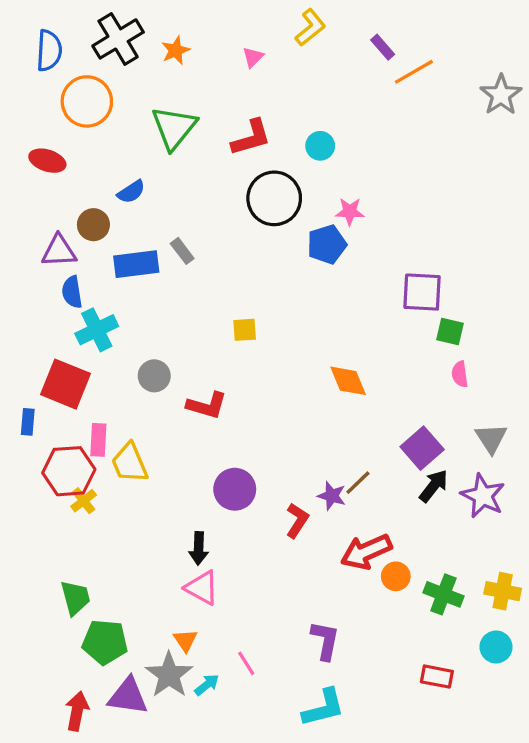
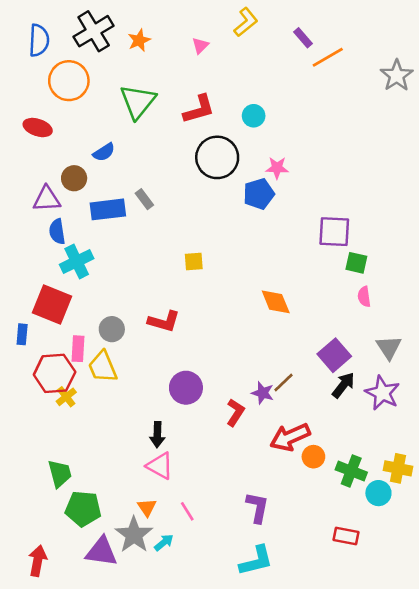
gray circle: (154, 376) -> (112, 329), moved
cyan circle: (496, 647) -> (378, 493), moved
pink line: (246, 663) -> (187, 511), moved
red arrow: (77, 711) -> (38, 561), moved

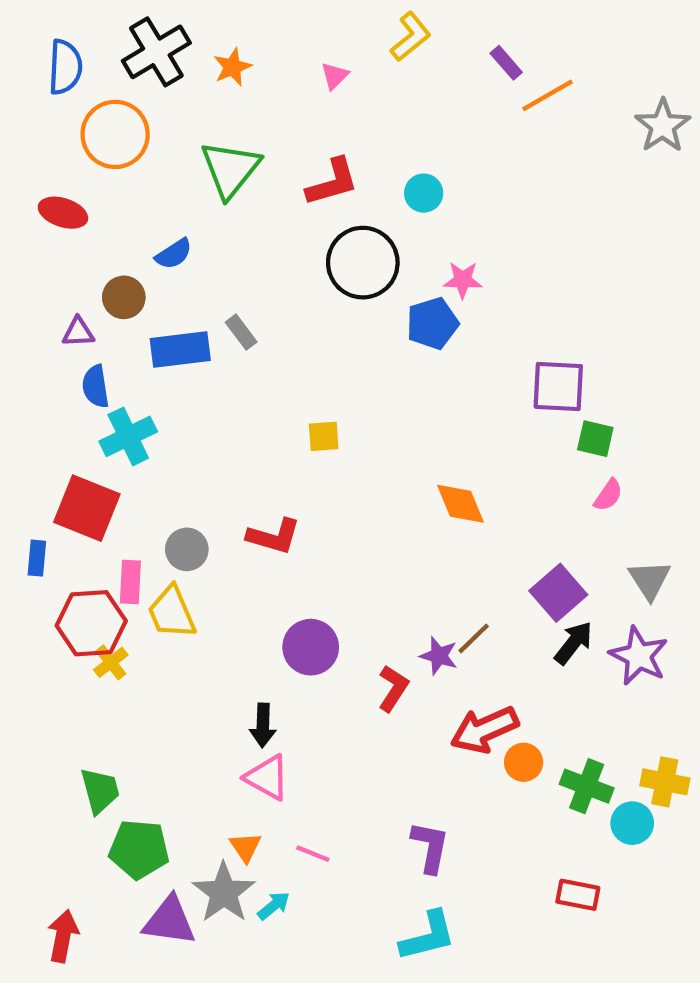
purple triangle: (47, 199) -> (78, 332), size x0.7
pink semicircle: (364, 297) -> (608, 495), turned -138
pink line: (187, 511) -> (313, 854), turned -36

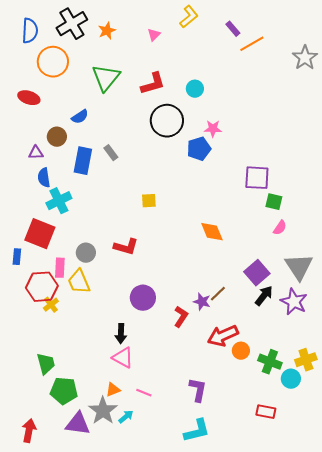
blue rectangle: (180, 349) -> (83, 161), turned -72
gray triangle: (650, 580) -> (299, 267), size x1.4
yellow cross: (665, 782) -> (306, 360), turned -30
orange triangle: (245, 847) -> (113, 390), turned 42

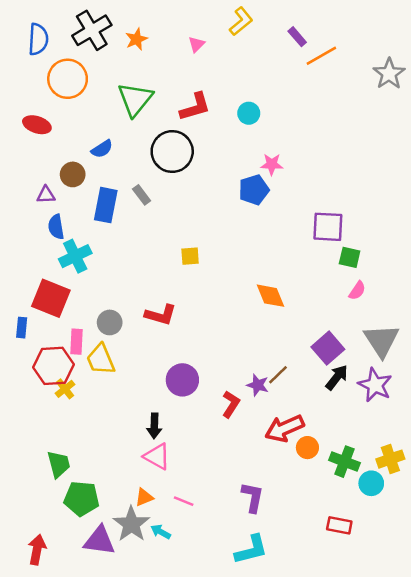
black circle: (167, 121) -> (172, 152), moved
cyan arrow: (126, 417) -> (161, 532), turned -112

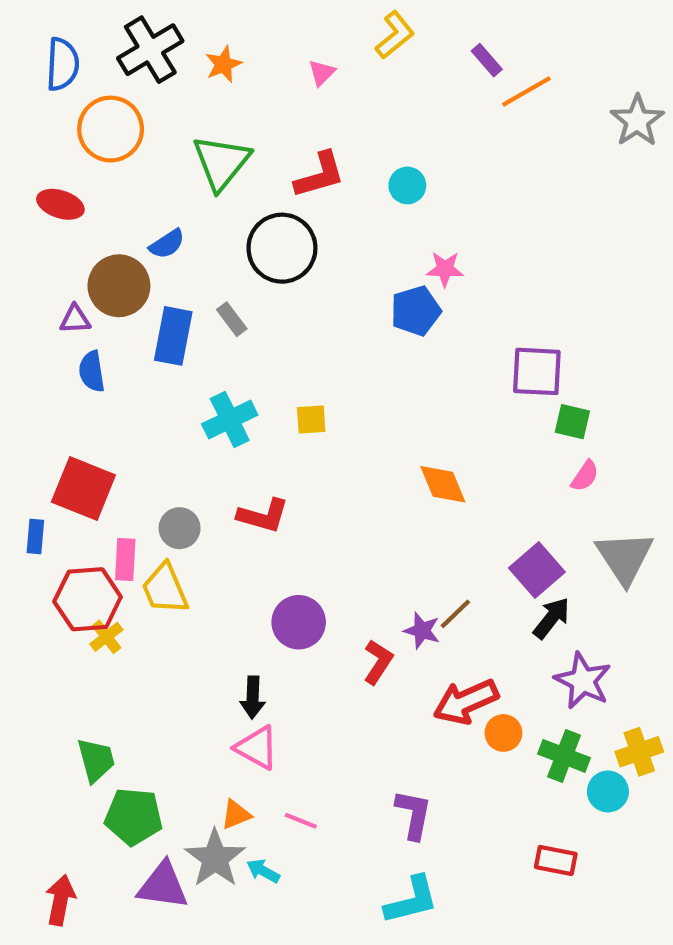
brown circle: (73, 174) -> (119, 286), size x1.5
cyan cross: (75, 256) -> (230, 420), moved
purple star: (375, 385) -> (583, 681), moved

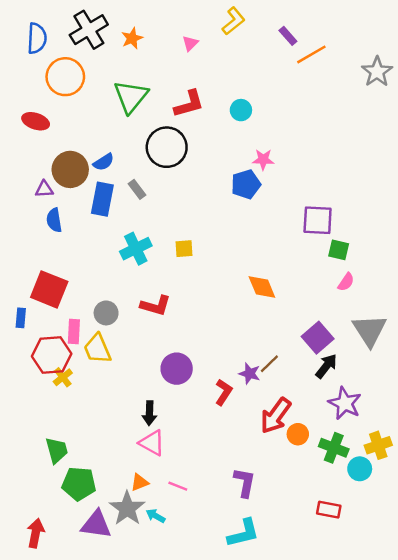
blue semicircle: (167, 244) -> (104, 162), moved
red arrow: (466, 702) -> (276, 416), turned -30

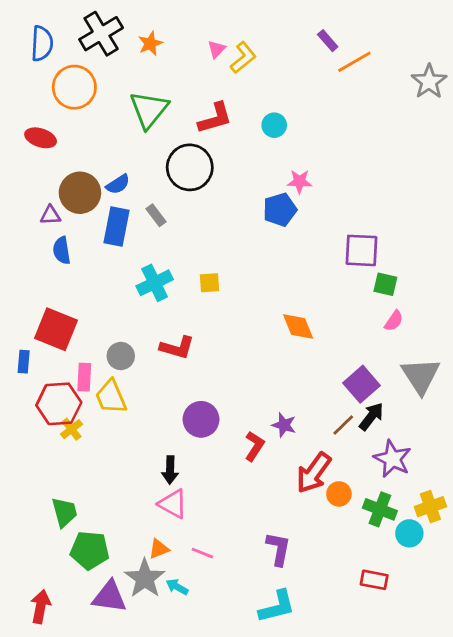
yellow L-shape: (233, 21) -> (243, 58), moved
brown line: (269, 364) -> (343, 425), moved

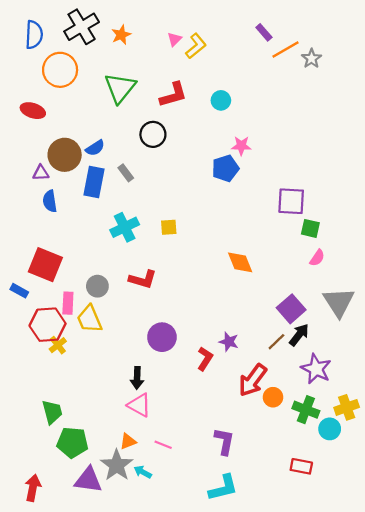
gray star: (429, 82) -> (312, 58), moved, size x0.7
black circle: (190, 167) -> (153, 134), size x0.7
blue rectangle: (24, 362) -> (19, 291), turned -66

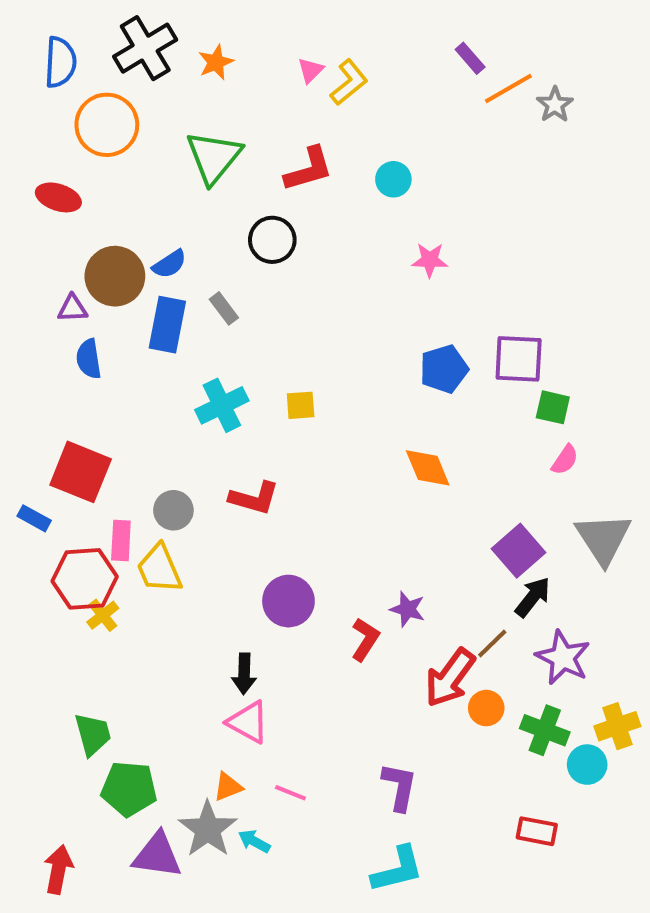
blue pentagon: (225, 168) -> (444, 369), moved
brown line: (276, 342) -> (492, 643), moved

